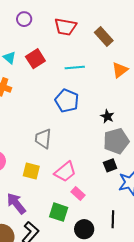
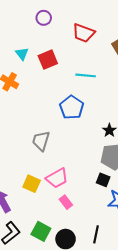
black square: (110, 165) -> (103, 180), turned 32
yellow square: (31, 171) -> (32, 184), moved
green square: (59, 212) -> (41, 231), moved

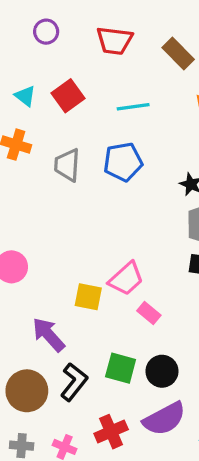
blue pentagon: (72, 107) -> (123, 162), turned -30
gray trapezoid: (41, 141) -> (67, 165), moved

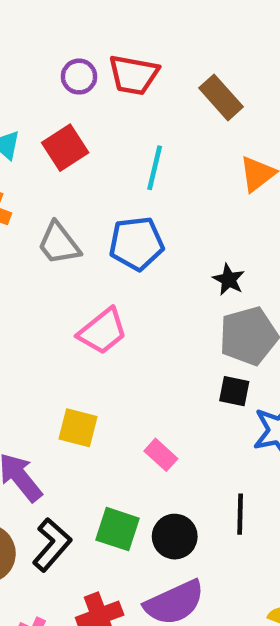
purple circle: (46, 32) -> (79, 77), moved
cyan line: (133, 107) -> (155, 168), turned -72
gray trapezoid: (67, 165) -> (59, 244), turned -44
pink trapezoid: (126, 279) -> (103, 331), moved

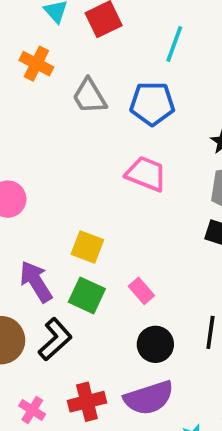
pink trapezoid: (103, 331) -> (146, 174), moved, turned -126
pink rectangle: (161, 455) -> (141, 291), moved
green square: (118, 529) -> (87, 295), moved

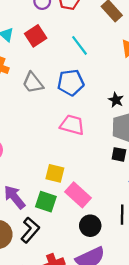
cyan line: (174, 44) -> (79, 45), turned -50
yellow square: (87, 247) -> (55, 173), moved
pink rectangle: (141, 291) -> (78, 195), size x1.6

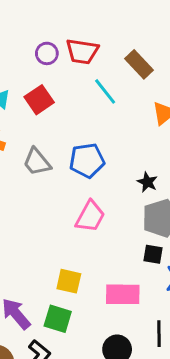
cyan line: (79, 45) -> (105, 91), moved
pink trapezoid: (72, 125) -> (90, 216), turned 105
pink rectangle: (78, 195) -> (123, 294), moved, turned -40

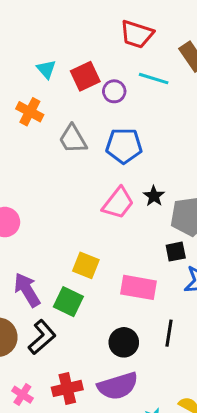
purple circle: (47, 53) -> (114, 91), moved
cyan line: (105, 91) -> (154, 79), turned -44
black star: (147, 182) -> (154, 196), moved
black square: (153, 254) -> (176, 252), turned -30

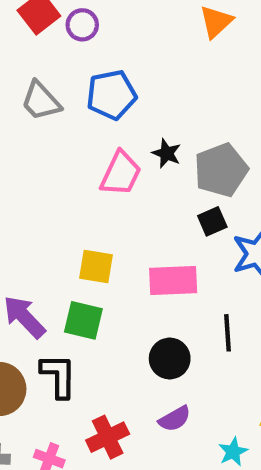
black L-shape: (42, 337) -> (58, 376), turned -36
purple semicircle: (118, 386) -> (175, 419), size x0.6

